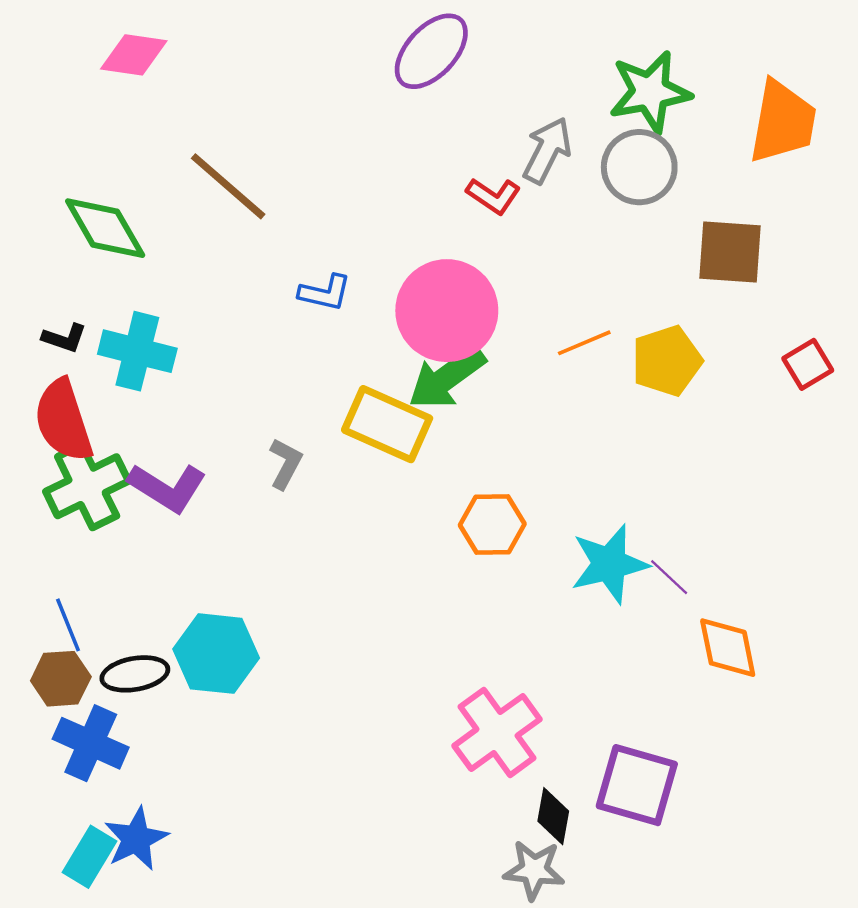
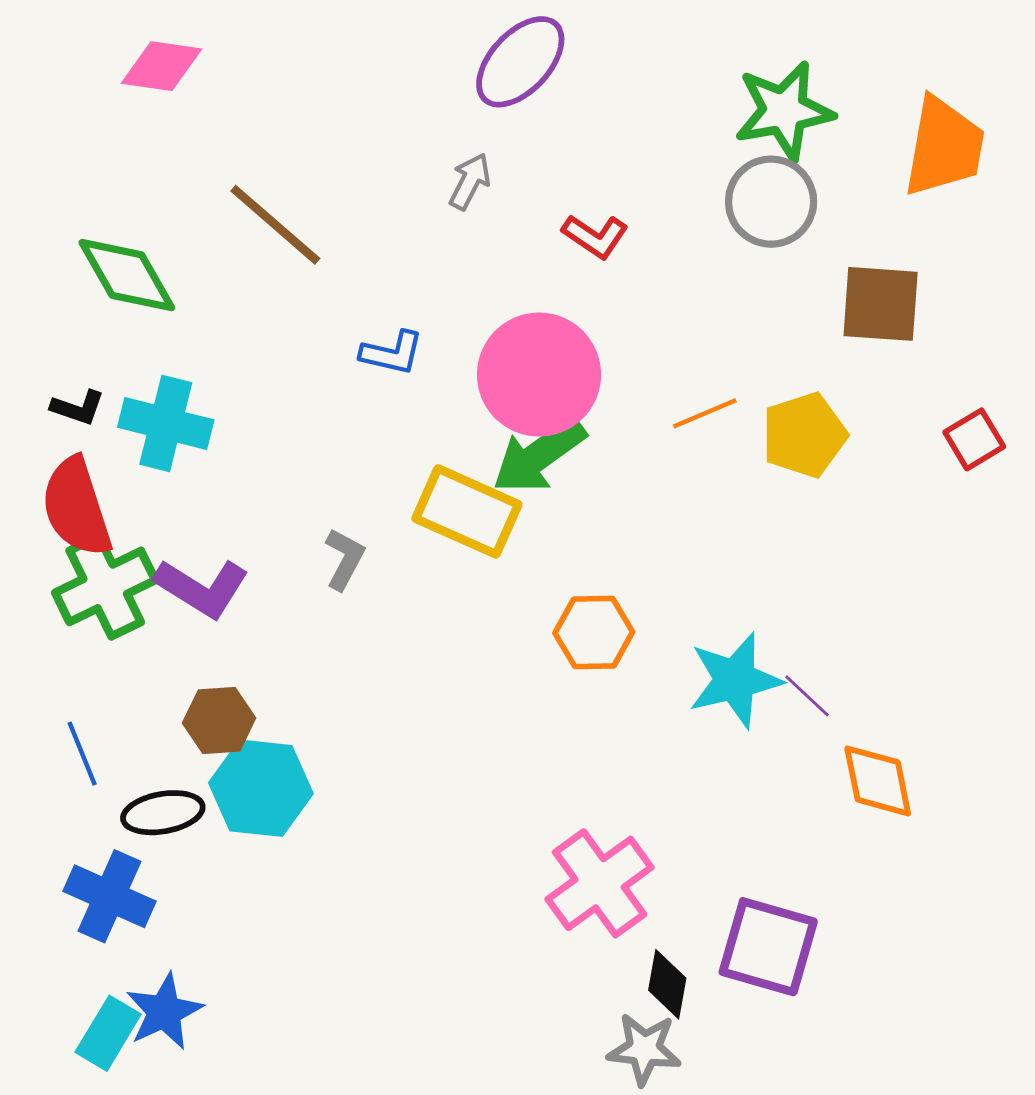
gray arrow: (547, 150) -> (470, 181), moved, size x0.7
brown hexagon: (61, 679) -> (219, 720), moved

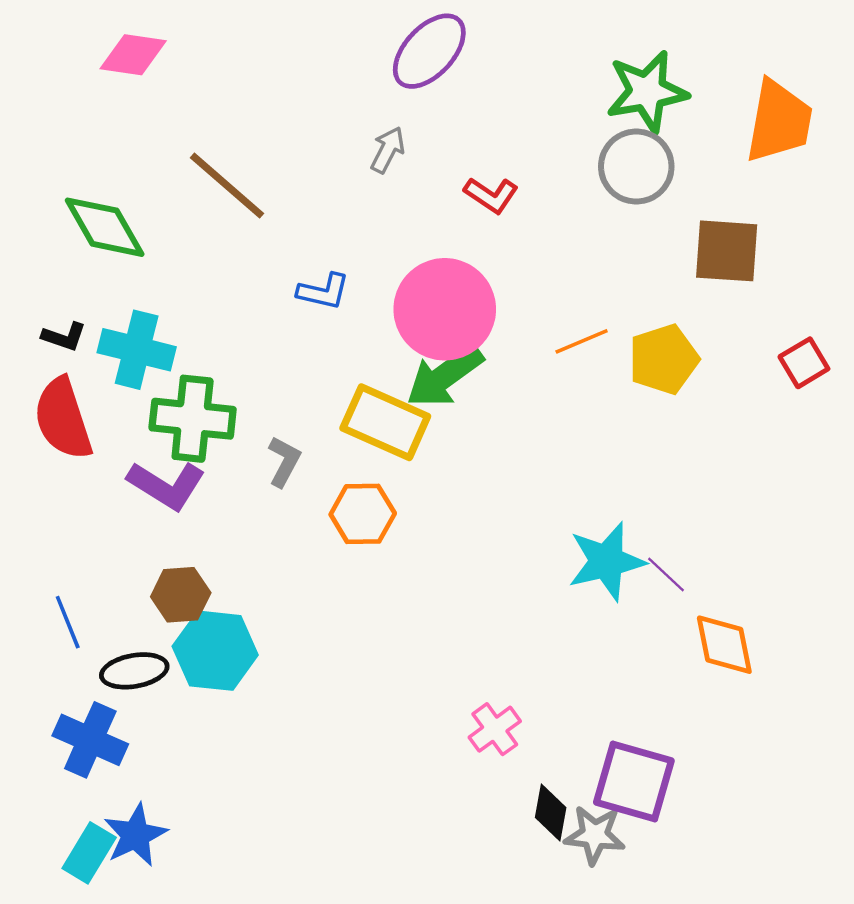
green cross: (105, 586) -> (193, 419), moved, turned 32
orange hexagon: (594, 633) -> (363, 514), moved
pink cross: (600, 883) -> (495, 729), size x0.6
gray star: (644, 1049) -> (595, 835), moved

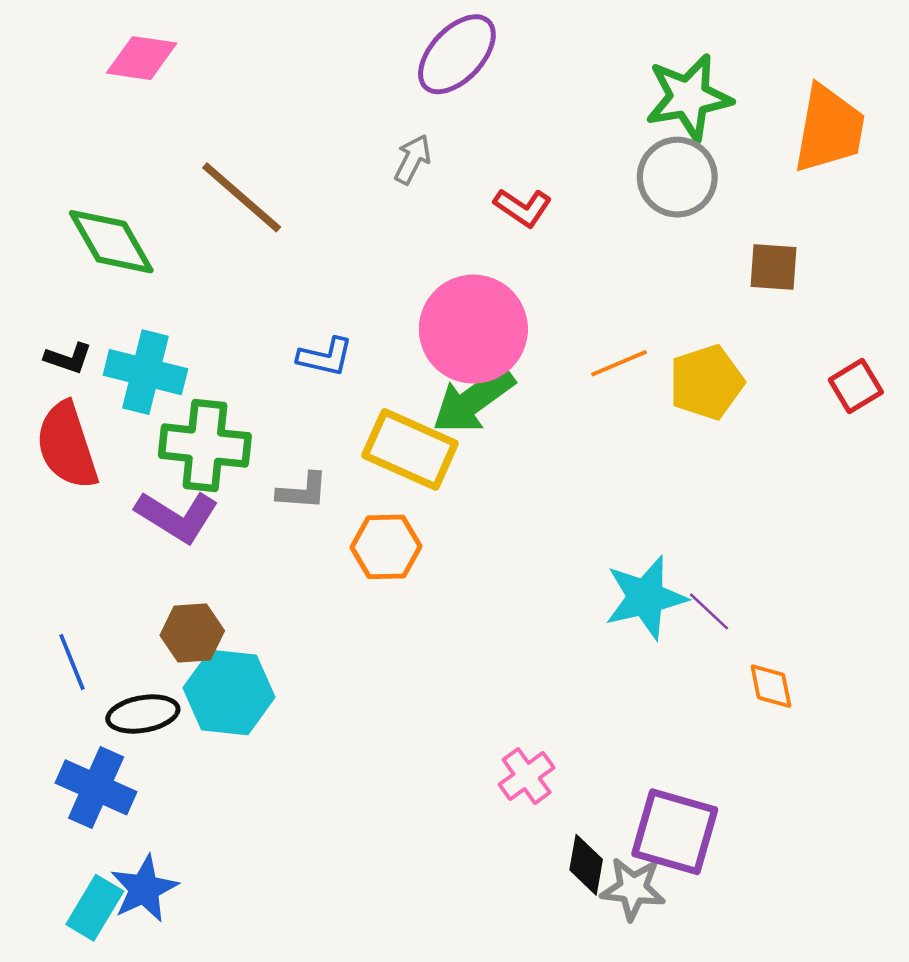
brown square: (727, 251) -> (774, 267), size x0.7
blue L-shape: (323, 291) -> (325, 357), moved
gray L-shape: (284, 462) -> (302, 491), turned 66
orange diamond: (724, 645) -> (771, 686), size x0.7

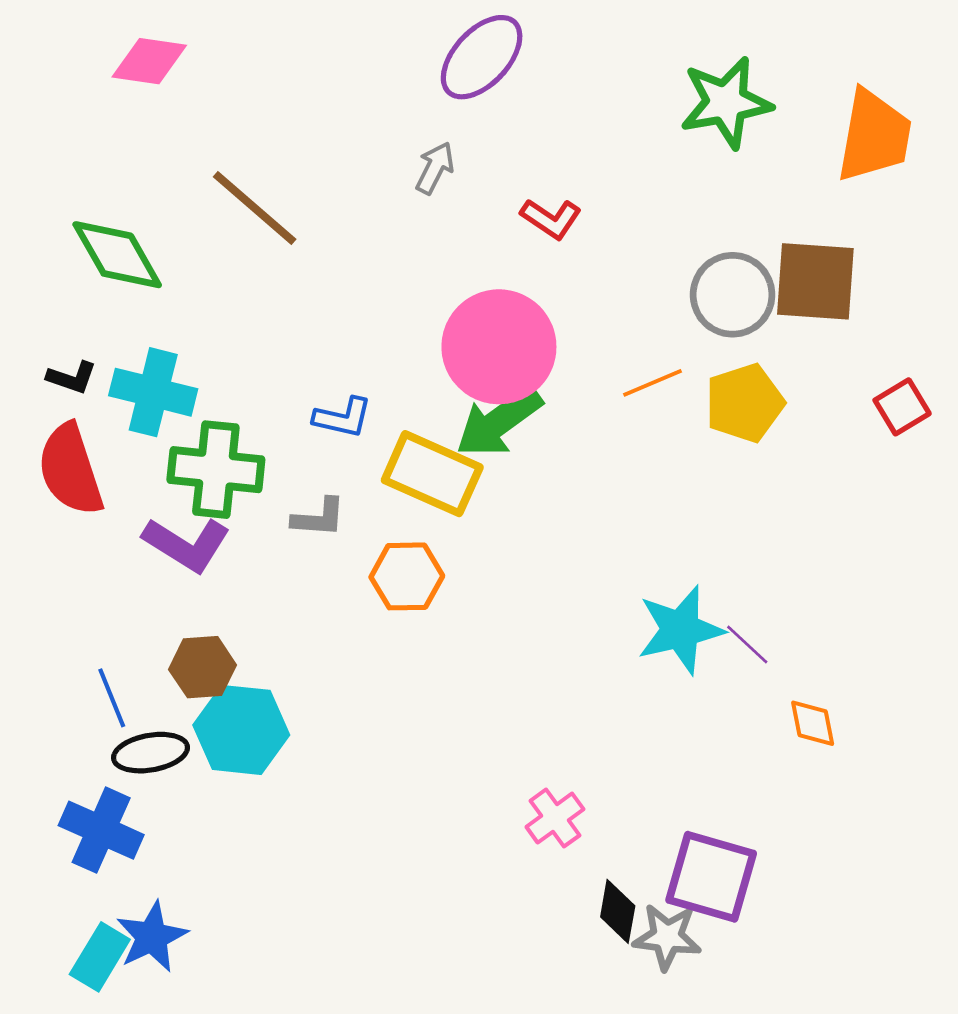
gray circle: (677, 177) -> (733, 295), moved
brown square: (774, 267) -> (815, 281), size x1.6
blue L-shape: (325, 357) -> (343, 418), moved
blue line: (72, 662) -> (112, 698), moved

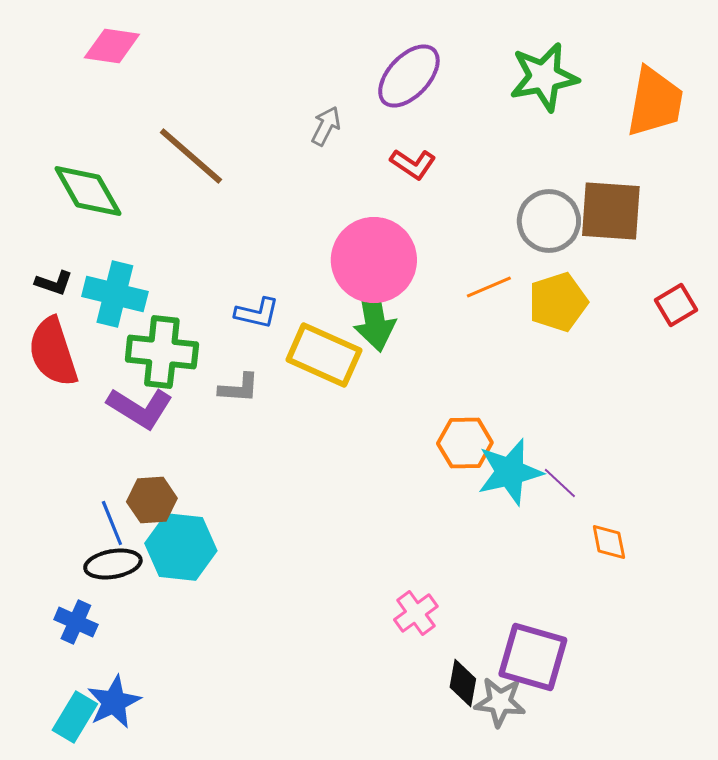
purple ellipse: (482, 57) -> (409, 76), moved
green arrow: (499, 422) -> (374, 316), turned -64
orange hexagon: (407, 576) -> (465, 443), moved
blue line: (112, 698) -> (112, 523), moved
blue cross: (101, 830) -> (76, 622), size x0.7

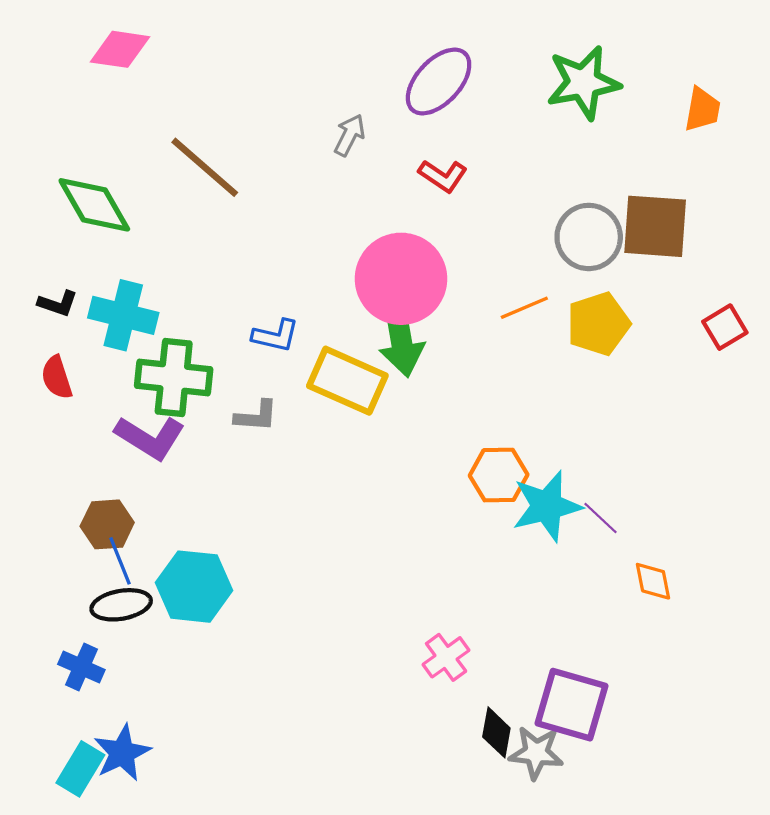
orange trapezoid: (655, 102) -> (702, 109), size x0.6
red semicircle: (53, 352) -> (57, 377), size x0.6
brown hexagon: (152, 500) -> (107, 524), moved

